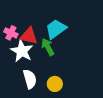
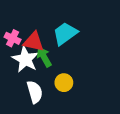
green arrow: (48, 47) -> (44, 57), moved
yellow circle: (55, 84) -> (64, 83), moved

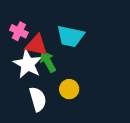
cyan trapezoid: (65, 34) -> (70, 36), turned -132
pink cross: (13, 38) -> (19, 31), moved

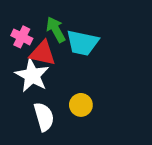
green arrow: (48, 61) -> (56, 30), moved

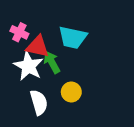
green arrow: (56, 30) -> (52, 62), moved

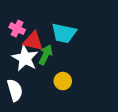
green arrow: (52, 62) -> (46, 55), turned 54
white semicircle: (39, 102) -> (15, 90), moved

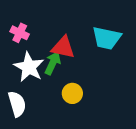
cyan trapezoid: (64, 33) -> (107, 38), moved
red triangle: (33, 41) -> (63, 47), moved

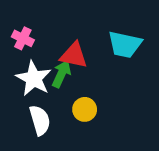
white semicircle: (17, 104) -> (40, 120), moved

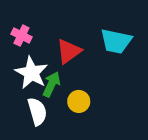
red triangle: (74, 55) -> (69, 51), turned -48
green arrow: (61, 74) -> (52, 84), moved

